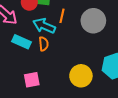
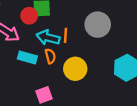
orange line: (62, 16) -> (65, 35), moved
yellow circle: (81, 76) -> (75, 69), moved

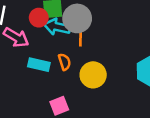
gray circle: (98, 25) -> (77, 18), moved
cyan arrow: (48, 38) -> (57, 27), moved

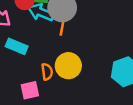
orange semicircle: (64, 62) -> (47, 72), moved

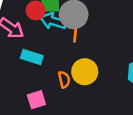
pink square: (30, 90) -> (36, 100), moved

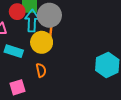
cyan arrow: (53, 21) -> (32, 21), turned 75
yellow circle: (85, 72) -> (42, 42), moved

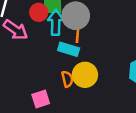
yellow circle: (42, 42) -> (85, 75), moved
cyan rectangle: (14, 51) -> (69, 49), moved

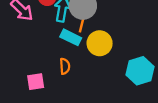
yellow circle: (85, 75) -> (100, 43), moved

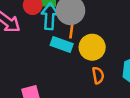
orange semicircle: (65, 66) -> (98, 75), moved

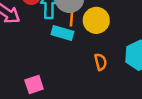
yellow circle: (92, 47) -> (96, 20), moved

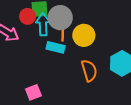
orange semicircle: (101, 62) -> (89, 71), size x1.5

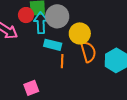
orange line: (63, 34) -> (62, 61), moved
orange semicircle: (89, 71) -> (88, 52), moved

